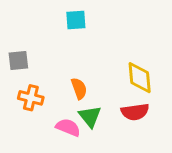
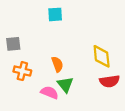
red semicircle: (135, 112) -> (109, 81), moved

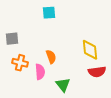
green triangle: (65, 85) -> (63, 85), moved
pink semicircle: (49, 93) -> (40, 72), moved, turned 63

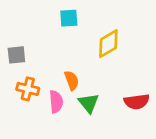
yellow diamond: (90, 50) -> (108, 44), moved, turned 65
green triangle: (63, 85) -> (89, 103), moved

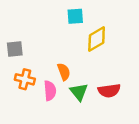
cyan square: (69, 18) -> (75, 16), moved
red semicircle: (137, 102) -> (109, 91), moved

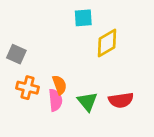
gray square: (15, 49) -> (16, 54), turned 30
orange semicircle: (64, 72) -> (60, 85), moved

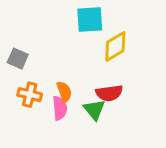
cyan square: (83, 18) -> (90, 20), size x1.4
red semicircle: (121, 100) -> (109, 93), moved

